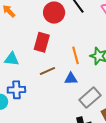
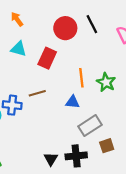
cyan triangle: (12, 59) -> (19, 49), moved
brown line: (47, 71) -> (37, 93), moved

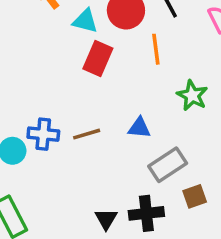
cyan triangle: (19, 49) -> (85, 21), moved
orange line: (81, 78) -> (156, 49), moved
brown line: (37, 93) -> (87, 134), moved

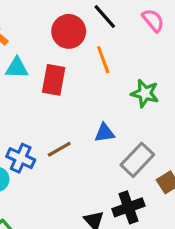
cyan triangle: (85, 21) -> (17, 68), moved
blue cross: (43, 134) -> (21, 158), turned 32

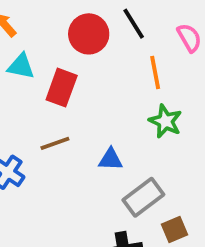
orange line: (103, 60) -> (155, 73), moved
brown line: (59, 149) -> (55, 143), moved

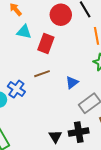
blue triangle: (111, 159) -> (72, 83), turned -40

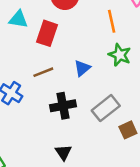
blue triangle: (72, 83) -> (82, 68), moved
black cross: (79, 132) -> (63, 106), moved

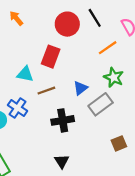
cyan triangle: (18, 19) -> (25, 74), moved
orange line: (112, 21) -> (108, 48), turned 66
gray rectangle: (106, 108) -> (101, 104), moved

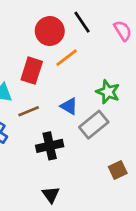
orange line: (108, 48) -> (67, 58), moved
blue triangle: (80, 88) -> (69, 106), turned -49

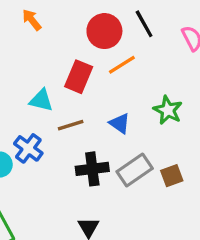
gray rectangle: (94, 125) -> (135, 170), moved
brown square: (118, 170) -> (172, 176), moved

